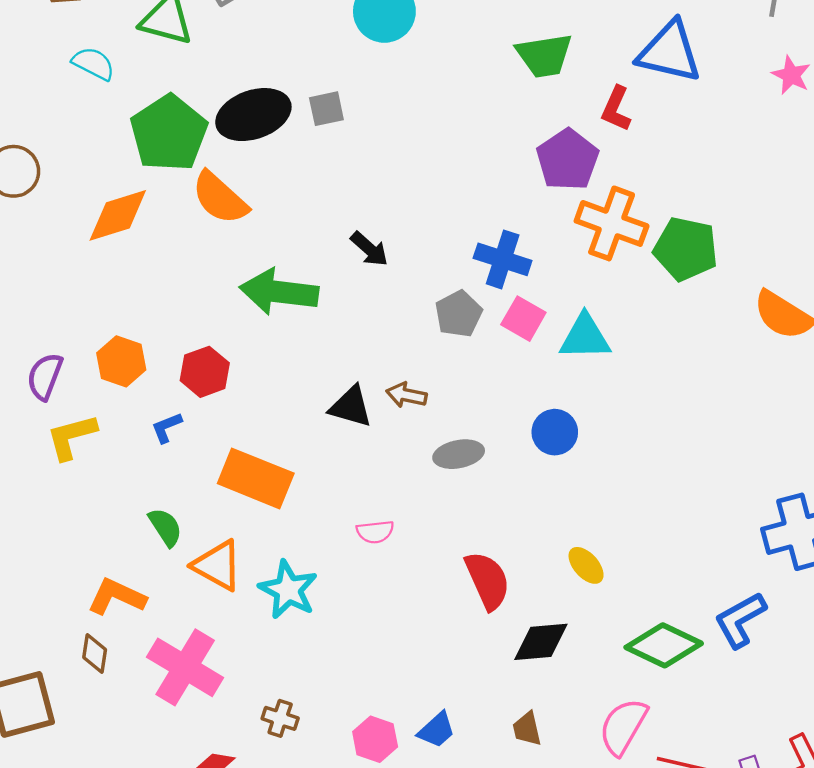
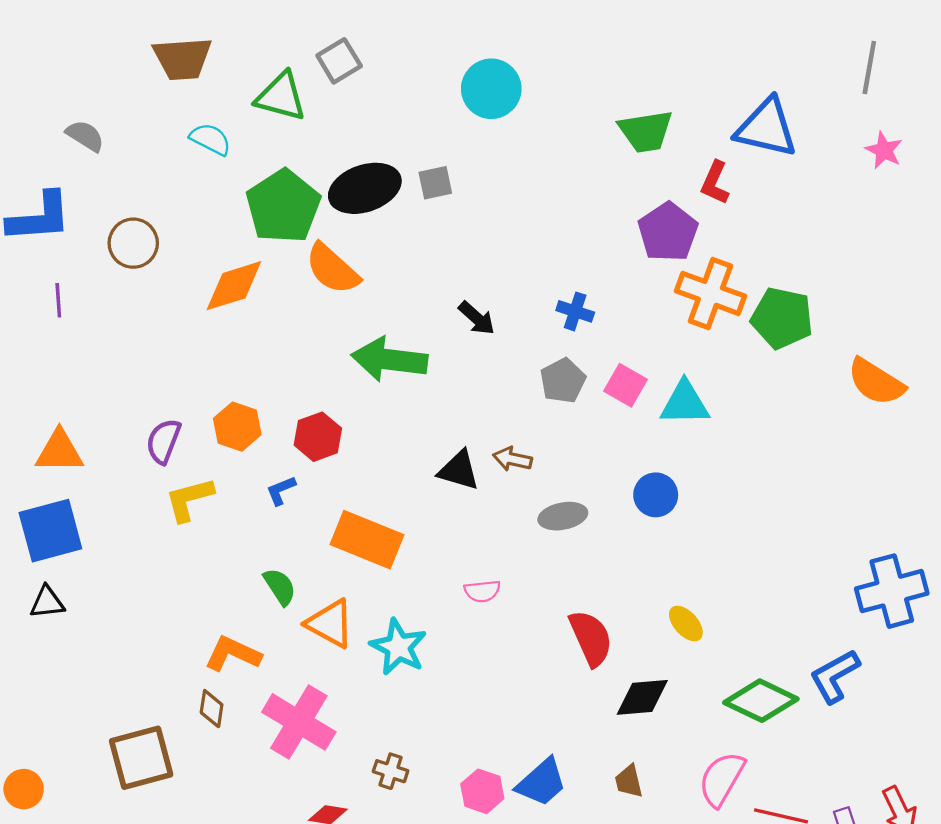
blue cross: (503, 259) -> (575, 311), moved, size x0.7
blue trapezoid: (437, 730) -> (542, 782), size x1.4

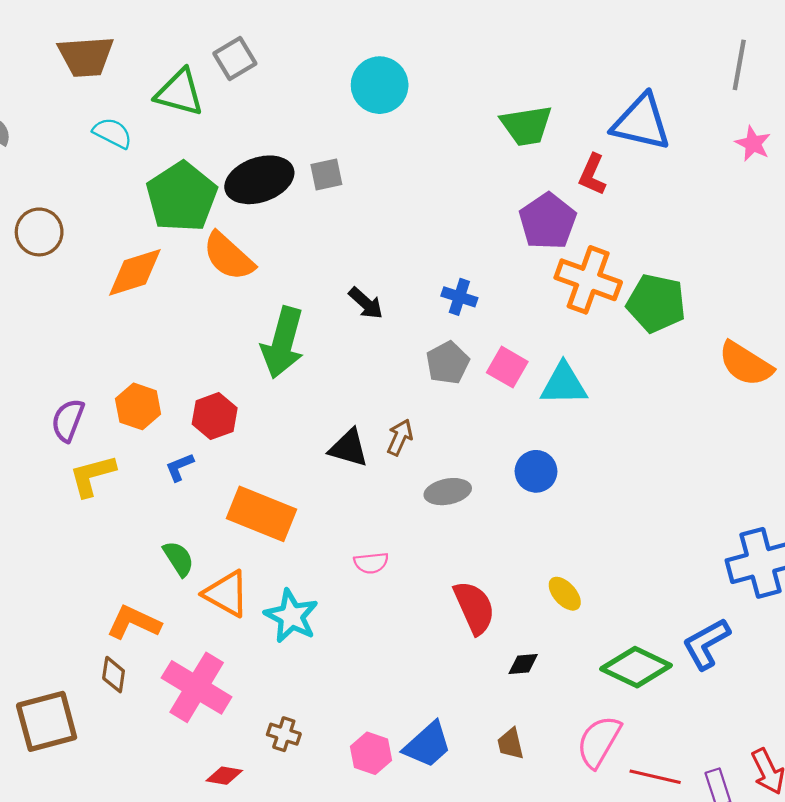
green arrow: (389, 359) -> (283, 343), turned -82
brown arrow: (512, 459) -> (400, 437), turned 102
black diamond: (642, 697) -> (523, 664), size x0.6

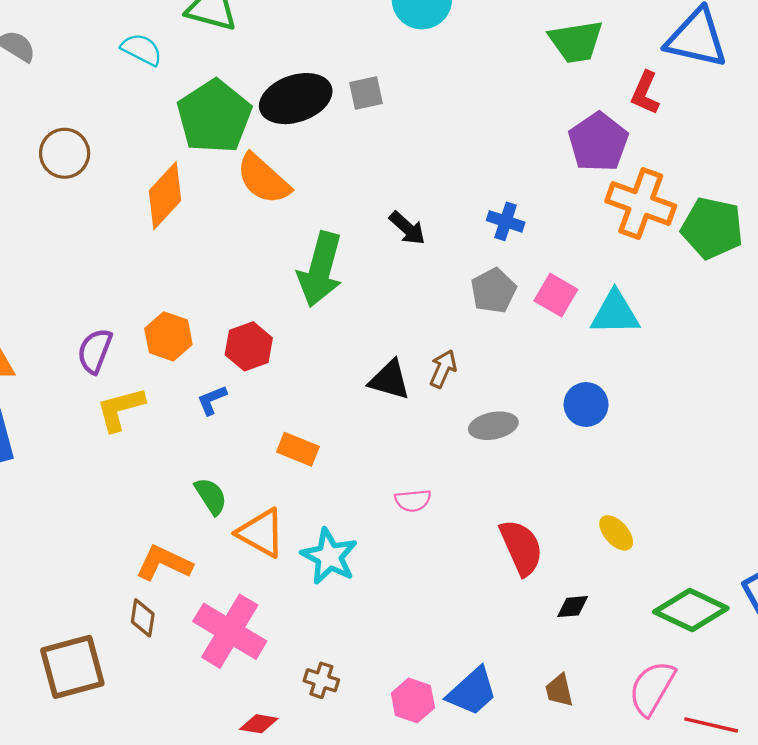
orange diamond: (135, 272) -> (165, 196), turned -30
orange rectangle: (261, 514) -> (298, 449), size x0.6

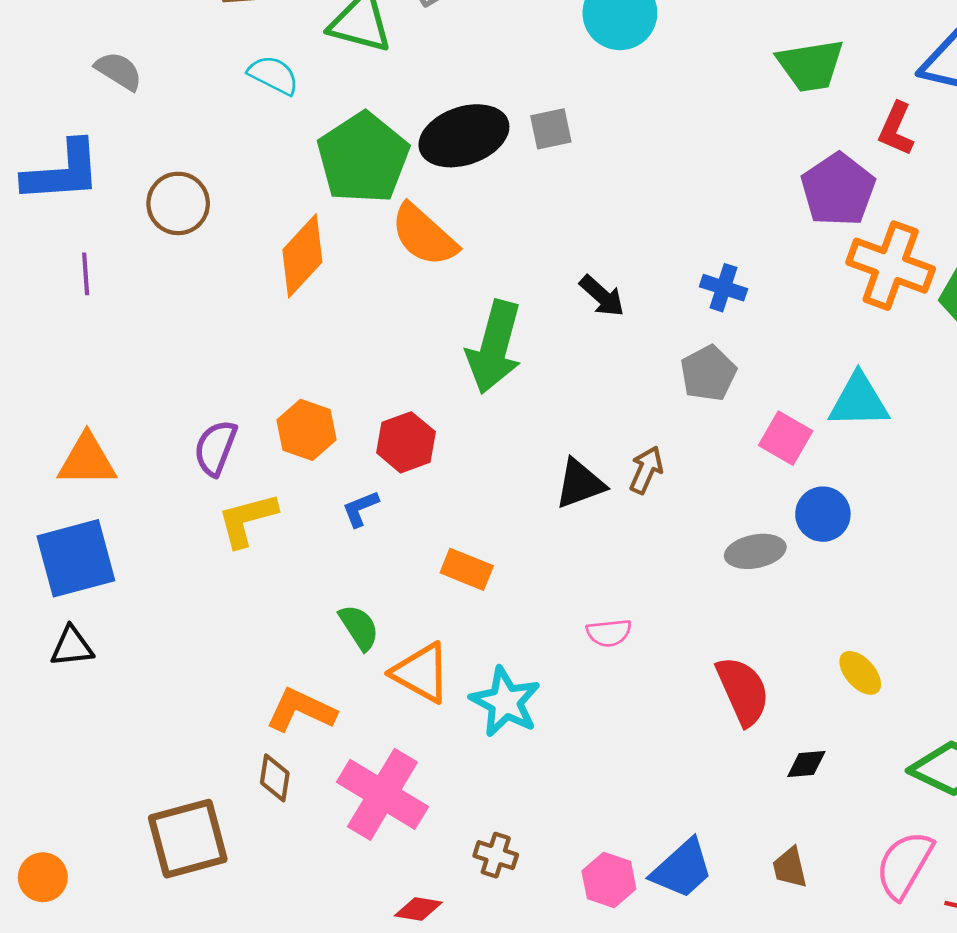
pink square: (556, 295) -> (786, 438), moved
black triangle: (389, 380) -> (580, 484), turned -36
gray ellipse: (493, 426) -> (755, 551), moved

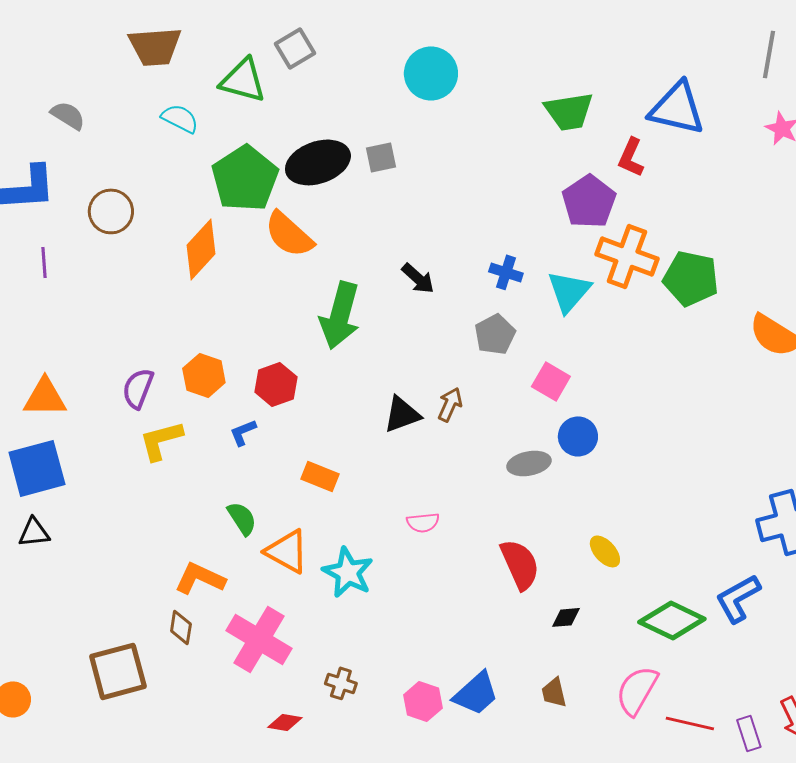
cyan triangle: (859, 401) -> (569, 291), moved, turned -48

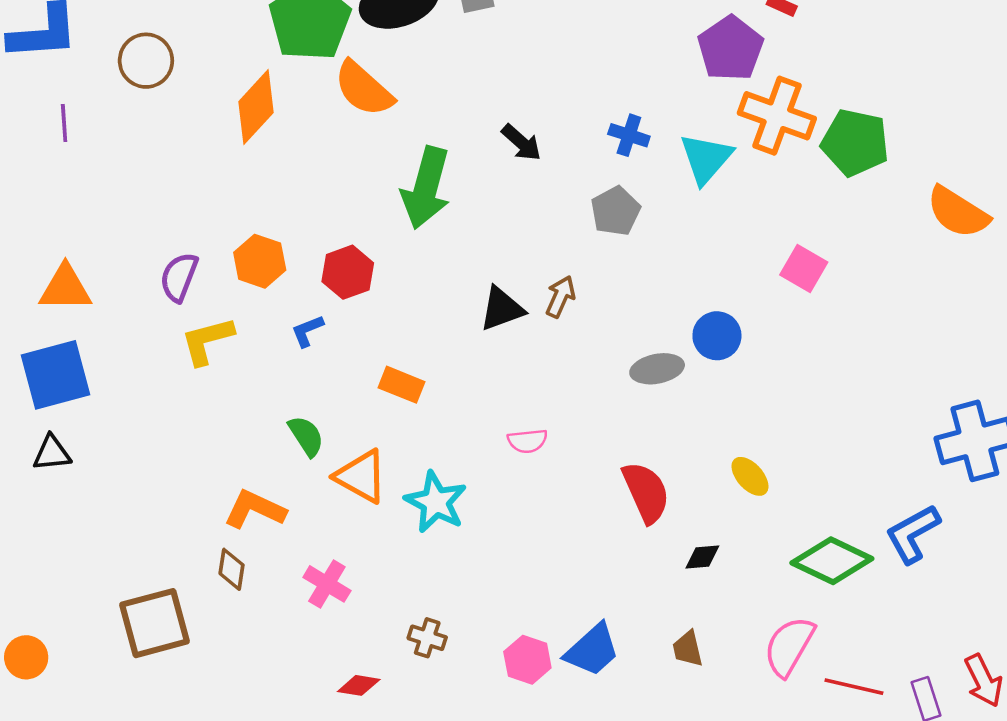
pink square: (551, 381) -> (804, 269), moved
pink cross: (259, 639) -> (327, 584), size x0.6

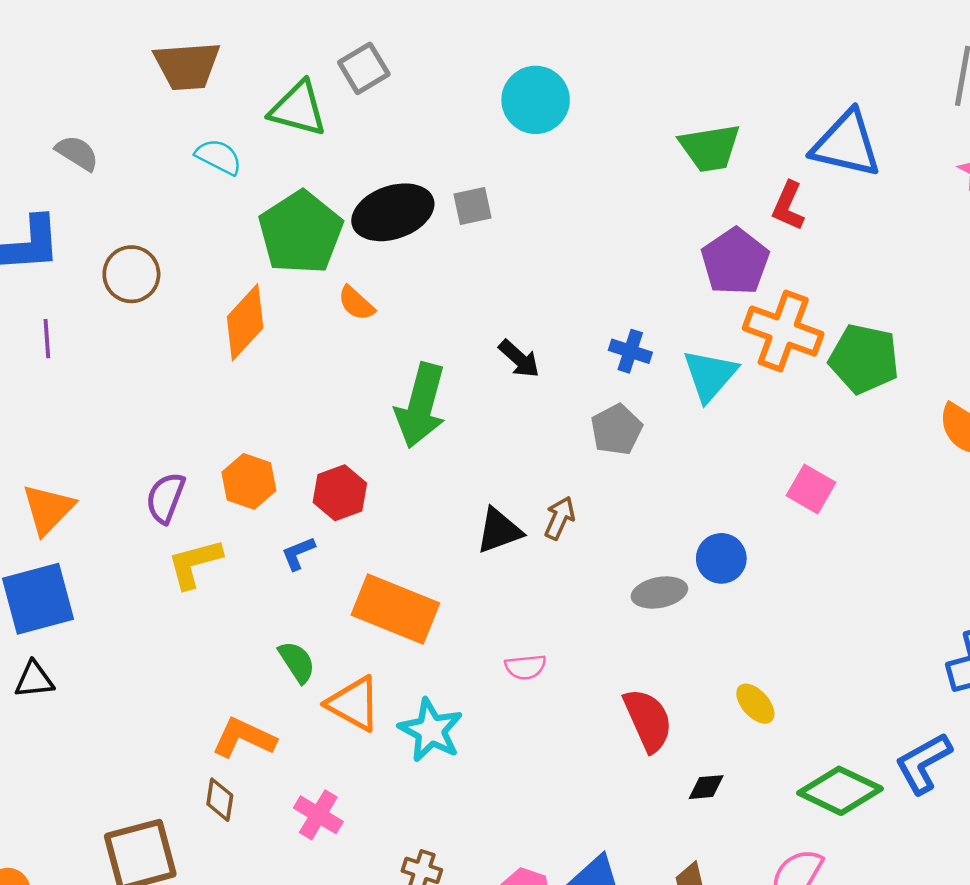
orange semicircle: (364, 89) -> (356, 303), size x0.6
orange triangle: (65, 288) -> (48, 509), turned -46
orange rectangle: (402, 385) -> (395, 609), size x1.8

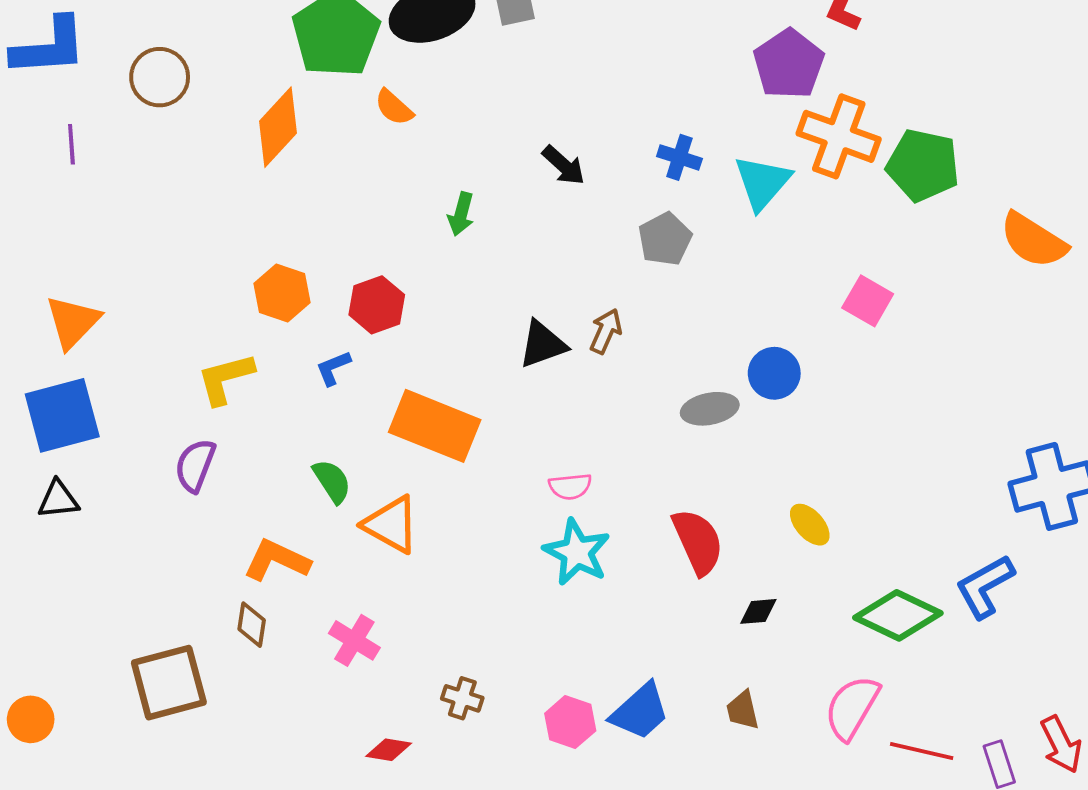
green arrow: (421, 406) -> (461, 214), size x0.5
purple semicircle: (166, 498) -> (195, 465), moved
cyan star: (431, 730) -> (577, 552), moved

